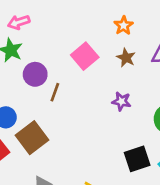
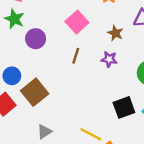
brown star: (126, 58) -> (115, 33), moved
brown line: (55, 92) -> (76, 56), moved

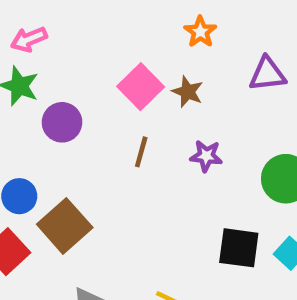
brown star: (115, 33) -> (188, 92), moved
black square: (124, 107) -> (239, 248), turned 30

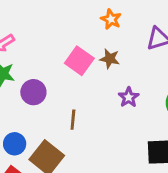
brown line: (141, 152) -> (73, 120), moved
purple star: (206, 156) -> (129, 97), turned -30

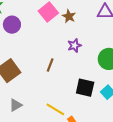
brown line: (73, 120) -> (50, 65), moved

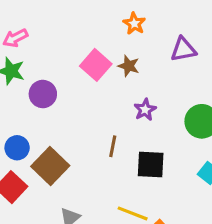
black square: (85, 88) -> (151, 164), moved

